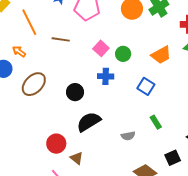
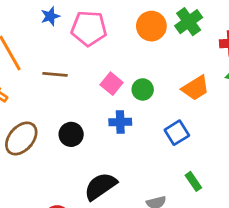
blue square: (146, 86) -> (177, 133), turned 30
black circle: (75, 92) -> (71, 134), moved

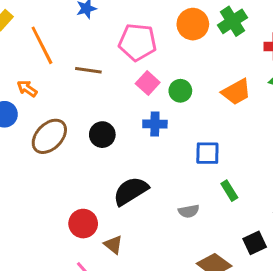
pink pentagon: (89, 28) -> (137, 42), moved
blue square: (177, 133) -> (207, 153), moved, turned 30

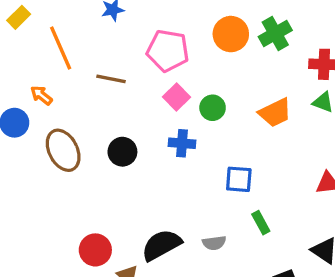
brown ellipse: (49, 136) -> (63, 150), turned -75
black semicircle: (131, 191) -> (161, 245), moved

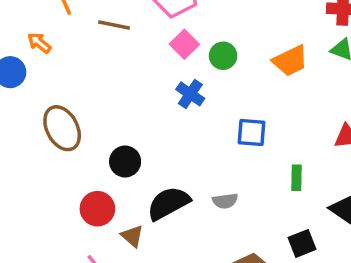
blue cross: (182, 143) -> (190, 94), turned 30
brown ellipse: (63, 150) -> (62, 128), moved
black circle: (122, 152) -> (125, 162), moved
green rectangle: (261, 223) -> (296, 178), moved, turned 30

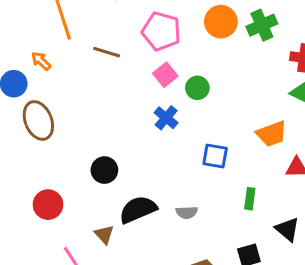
orange trapezoid: (290, 61) -> (272, 134), moved
brown ellipse: (62, 128) -> (38, 120), moved
red circle: (97, 209) -> (48, 205), moved

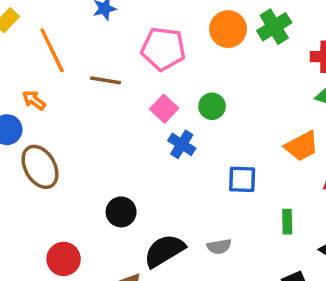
pink square: (165, 75) -> (164, 109), moved

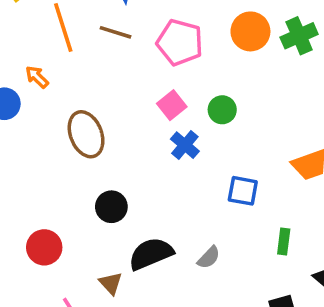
brown line: (106, 80) -> (115, 32), moved
brown ellipse: (40, 167) -> (86, 134), moved
gray semicircle: (219, 247) -> (209, 257), turned -45

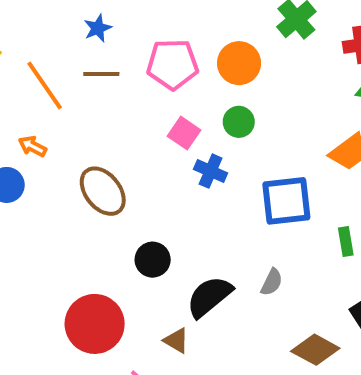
orange circle: (250, 31) -> (239, 63), moved
blue square: (243, 191) -> (286, 201), size x1.5
red circle: (44, 247) -> (95, 324), size x1.5

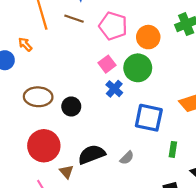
green circle: (239, 122) -> (138, 68), size x1.6
brown ellipse: (103, 191) -> (38, 97), moved, turned -68
black circle: (153, 260) -> (71, 107), moved
red circle: (95, 324) -> (44, 146), moved

